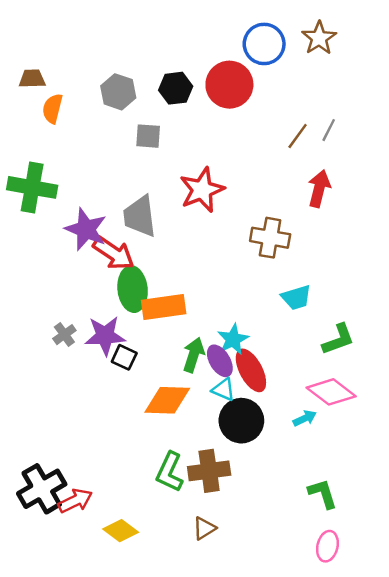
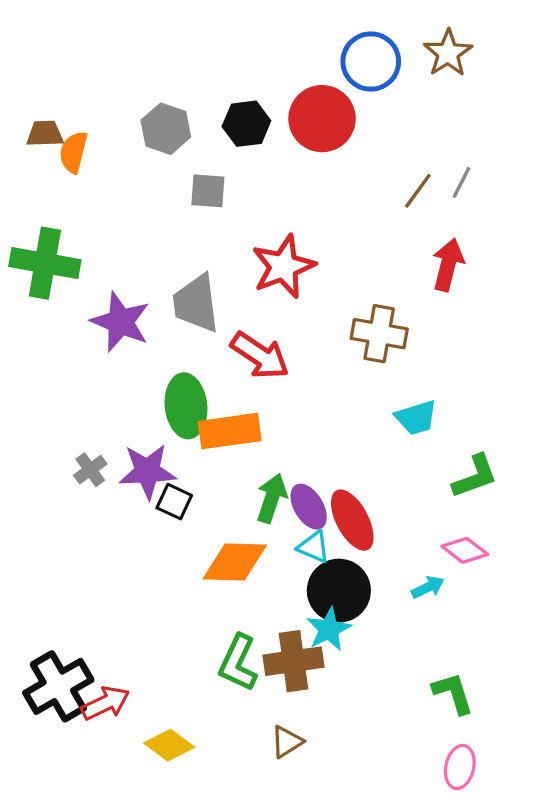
brown trapezoid: (32, 79) -> (45, 134), moved
red arrow: (113, 253) -> (260, 355), moved
cyan star: (233, 339) -> (329, 629), moved
pink diamond: (331, 392) -> (465, 550), size x0.7

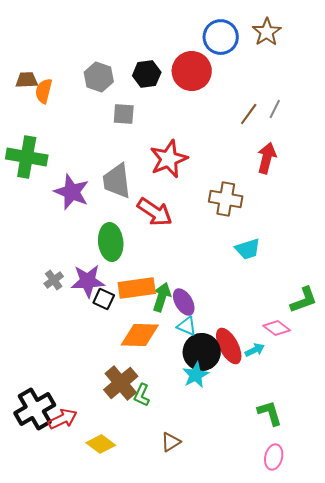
orange rectangle: (230, 431) -> (137, 288), moved
green L-shape: (475, 476) -> (304, 300), moved
red ellipse: (352, 520) -> (229, 346), moved
brown cross: (293, 661) -> (121, 383), moved, turned -32
green L-shape: (238, 663) -> (142, 395), size x0.7

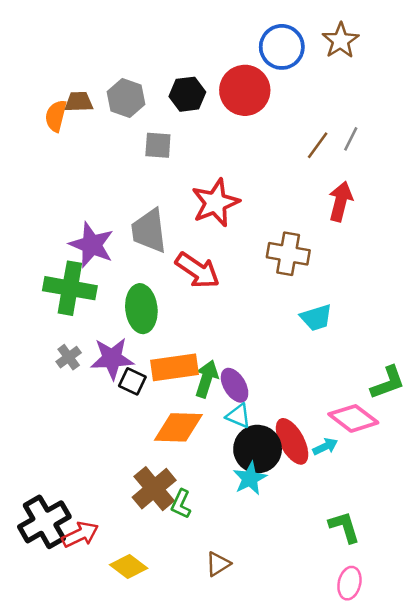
brown trapezoid: (27, 80) -> (79, 102), moved
green cross: (27, 157) -> (70, 288), moved
pink diamond: (277, 328) -> (353, 418), size x1.4

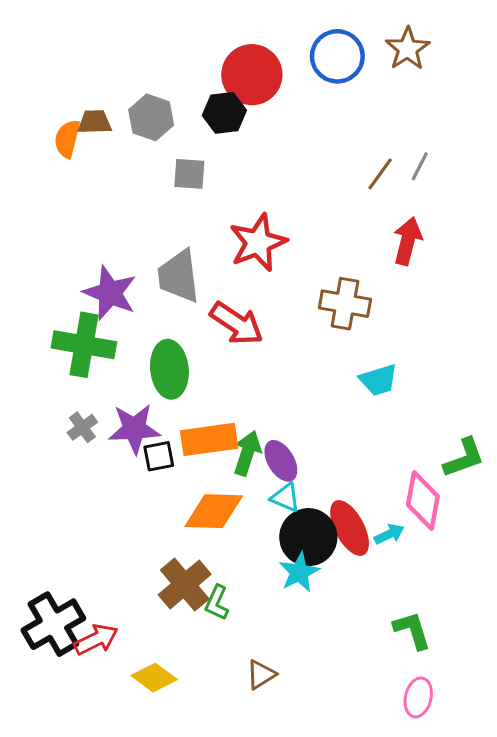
red circle: (245, 90) -> (252, 75), moved
black square: (132, 381) -> (159, 456), turned -36
pink diamond: (353, 418) -> (423, 501), turned 63

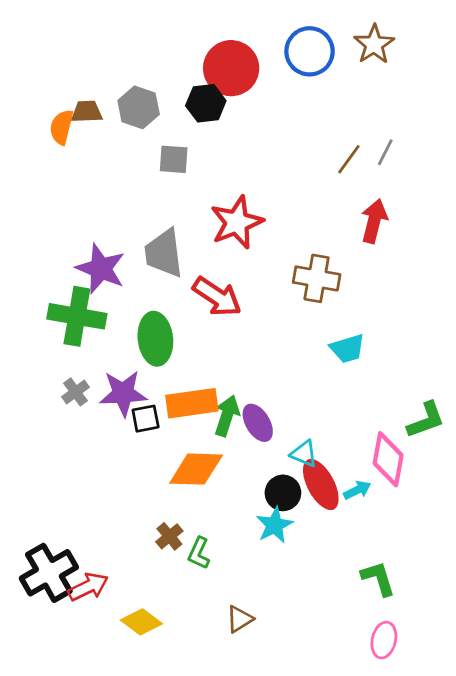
cyan triangle: (285, 497) -> (304, 454), moved
black circle: (308, 537) -> (283, 493), size x0.7
brown cross: (185, 584) -> (169, 536), size x0.6

